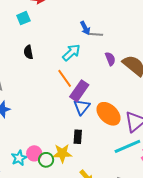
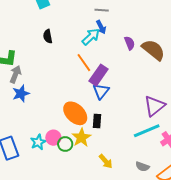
blue arrow: (85, 28) -> (101, 27), moved
gray line: (96, 34) -> (102, 10), moved
orange ellipse: (109, 114) -> (75, 113), moved
yellow star: (62, 153) -> (81, 138), turned -30

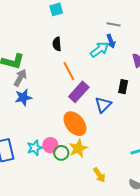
orange line: (84, 63) -> (69, 71), moved
purple rectangle: (99, 75) -> (79, 92), moved
black rectangle: (97, 121) -> (123, 87), moved

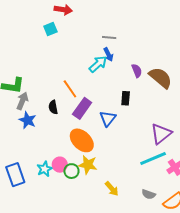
black semicircle: (57, 44) -> (53, 107), moved
blue star: (23, 97) -> (28, 120), turned -30
yellow star: (78, 148) -> (88, 165), turned -30

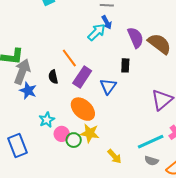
purple semicircle: (137, 71) -> (136, 38), size x1.5
gray arrow: (22, 101) -> (22, 72), size x1.4
cyan line: (153, 158) -> (151, 142), moved
cyan star: (45, 169) -> (47, 120), moved

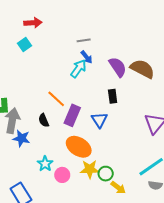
green circle: (74, 140) -> (106, 174), moved

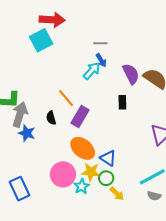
red arrow: (33, 23) -> (52, 20), size x1.4
cyan square: (24, 44) -> (41, 40), size x1.6
blue triangle: (99, 120) -> (108, 158), moved, turned -30
cyan star: (45, 164) -> (82, 186), moved
pink circle: (62, 175) -> (63, 174), size x1.6

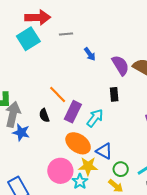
gray line: (100, 43) -> (66, 34), moved
cyan arrow: (92, 71) -> (95, 118), moved
green circle: (106, 178) -> (121, 169), moved

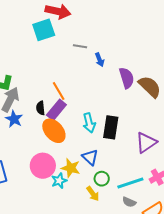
gray line: (66, 34) -> (80, 46), moved
black rectangle: (114, 94) -> (111, 127), moved, size x1.6
purple rectangle: (73, 112) -> (56, 110), moved
cyan arrow: (95, 118) -> (89, 123), turned 114
orange ellipse: (78, 143) -> (54, 131), moved

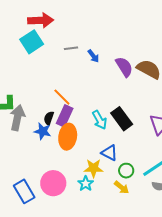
black semicircle: (41, 108) -> (49, 118), turned 40
blue star: (14, 119) -> (43, 131), moved
black rectangle: (111, 127) -> (122, 119), turned -30
orange ellipse: (54, 131) -> (68, 137), turned 65
pink circle: (43, 166) -> (53, 183), moved

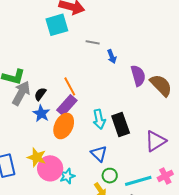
black semicircle: (49, 118) -> (40, 94), moved
yellow star: (94, 168) -> (37, 157), moved
pink circle: (53, 183) -> (50, 168), moved

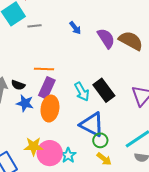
gray line: (93, 42) -> (34, 26), moved
orange line: (70, 86) -> (44, 69), turned -42
black semicircle: (40, 94) -> (18, 85), turned -88
blue triangle: (99, 154) -> (92, 124), size x1.5
green circle: (110, 176) -> (100, 140), moved

